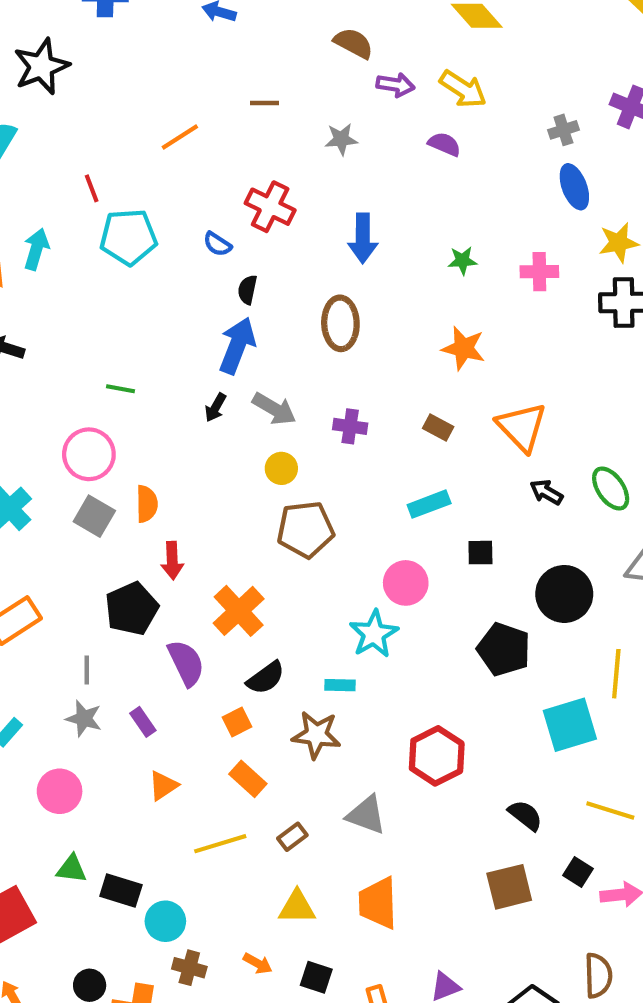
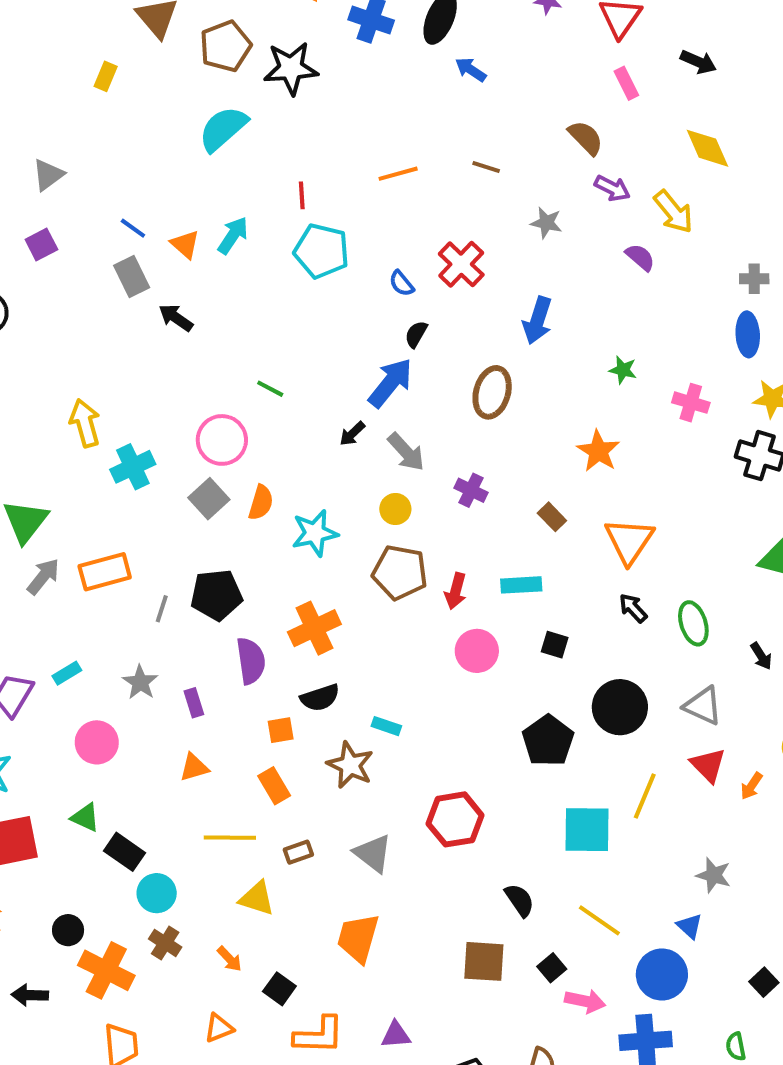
red arrow: (172, 561) -> (456, 591), moved
cyan star: (374, 634) -> (315, 533), moved
gray line: (87, 670) -> (162, 609), moved
yellow triangle: (297, 907) -> (257, 898), moved

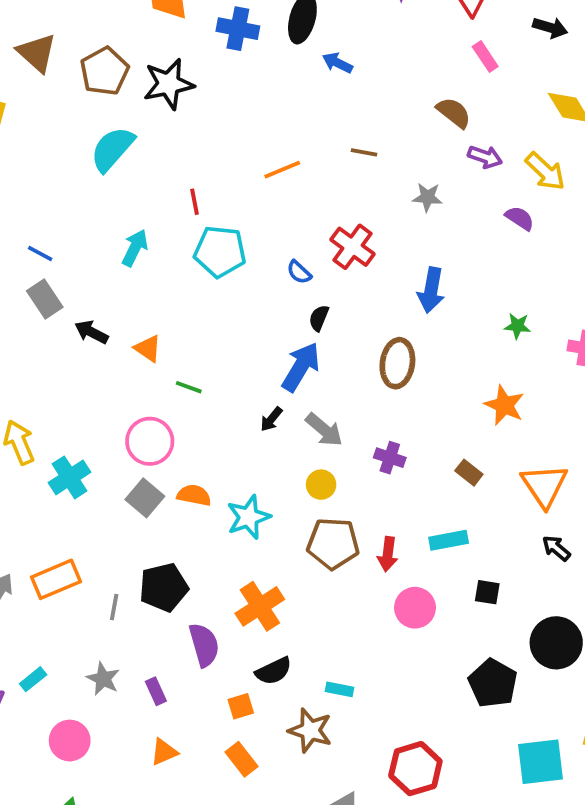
orange triangle: (185, 244) -> (148, 348), moved
orange semicircle: (261, 503) -> (194, 495), turned -88

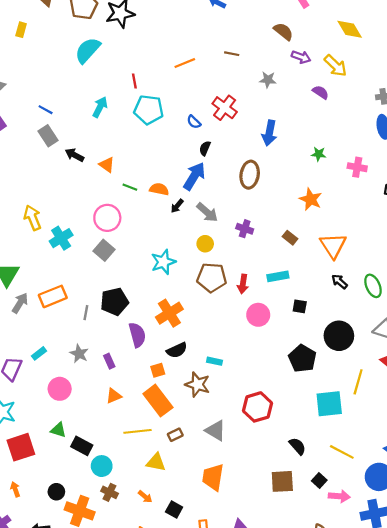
orange semicircle: (194, 495) -> (159, 189), moved
orange rectangle: (241, 759) -> (158, 401), size x1.6

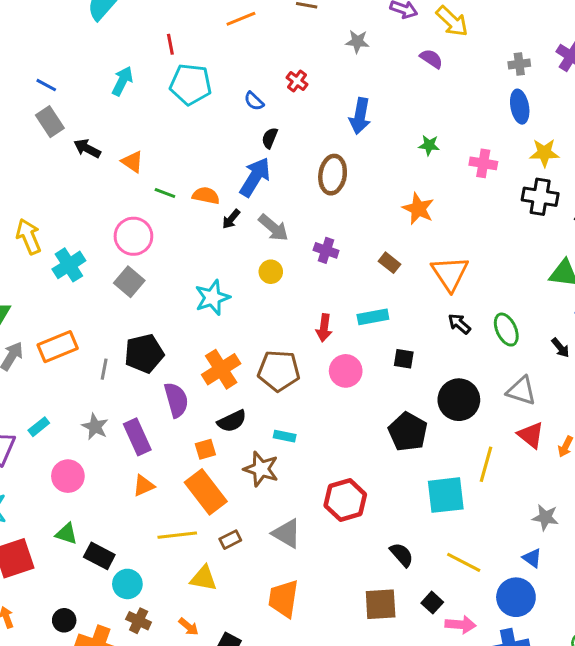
red cross: (225, 108) -> (297, 81), size x0.6
brown pentagon: (212, 278) -> (279, 371), moved
purple rectangle: (109, 361) -> (137, 437), size x1.6

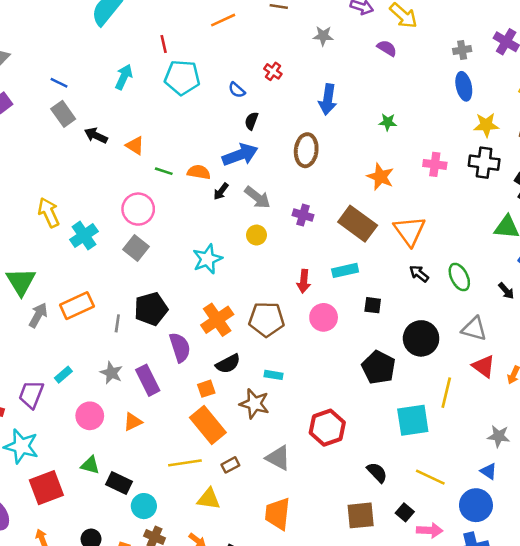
pink cross: (483, 163) -> (435, 164), moved
blue arrow: (255, 177) -> (240, 155), turned 40
brown rectangle: (390, 263) -> (358, 224), size x2.0
orange triangle: (144, 486) -> (133, 422), moved

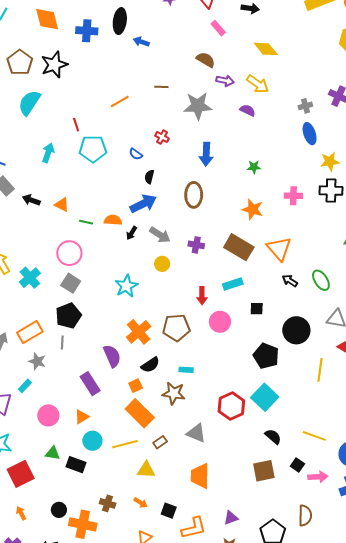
gray star: (323, 36) -> (198, 106), size x1.8
black pentagon: (151, 309) -> (68, 316), moved
gray star: (111, 373) -> (37, 361), moved
cyan square: (413, 420) -> (265, 397), moved, turned -32
cyan circle: (144, 506) -> (92, 441), moved

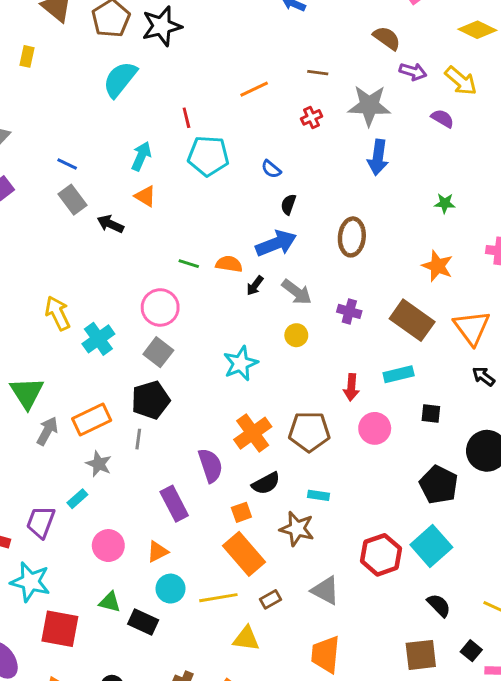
yellow diamond: (266, 49) -> (477, 30), turned -30
red cross: (162, 137) -> (311, 117), moved, turned 32
blue arrow: (206, 154) -> (378, 157), moved
orange triangle: (62, 205) -> (145, 196), moved
red square: (21, 474) -> (60, 629), turned 32

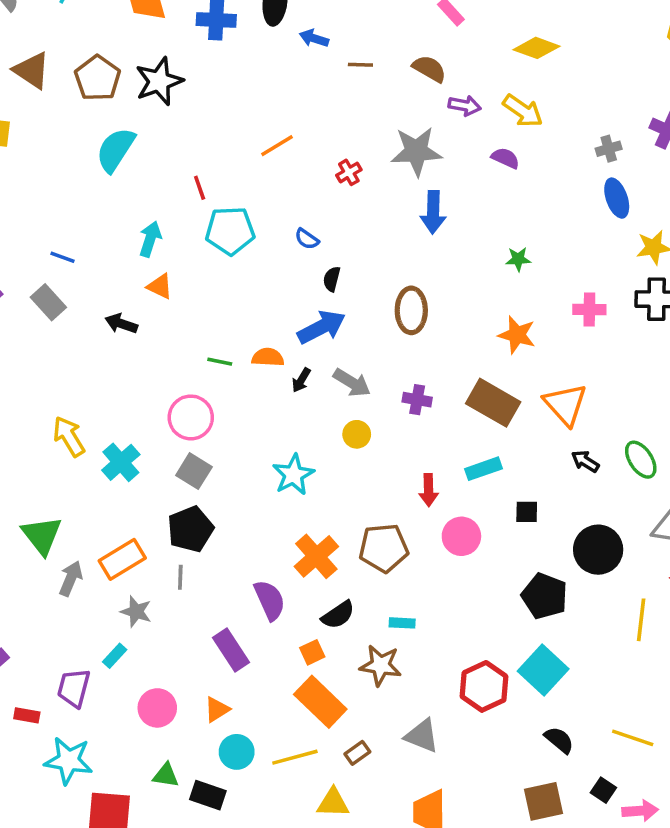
brown line: (318, 73) -> (360, 65), moved
gray rectangle: (72, 200) -> (48, 302), moved

